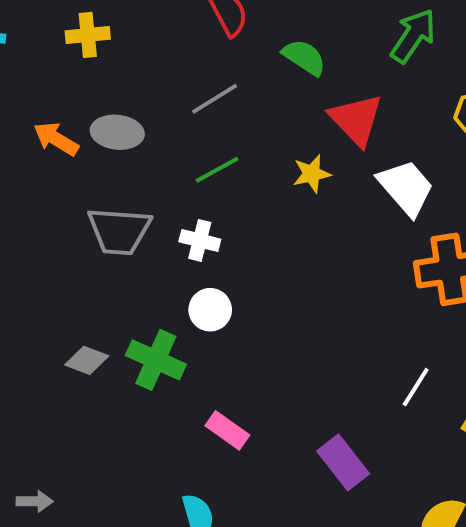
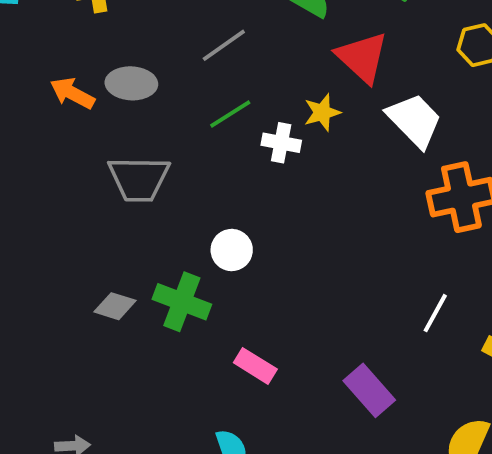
white cross: (200, 240) -> (281, 143), moved

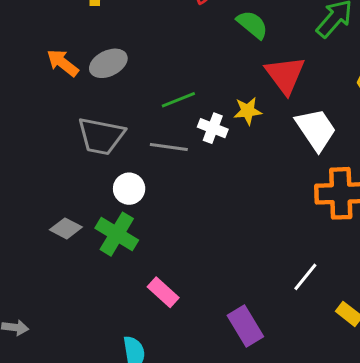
gray line: (224, 45) -> (169, 147), moved, turned 33
gray ellipse: (131, 83) -> (108, 63), turned -39
white circle: (232, 250) -> (129, 189), moved

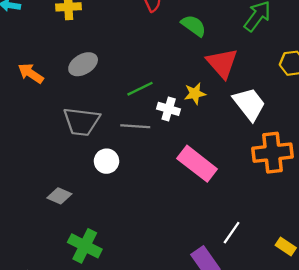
orange arrow: (63, 63) -> (31, 73), moved
green cross: (117, 234) -> (85, 246), moved
white line: (305, 277) -> (232, 233), moved
pink rectangle: (163, 292) -> (197, 164), moved, size x1.6

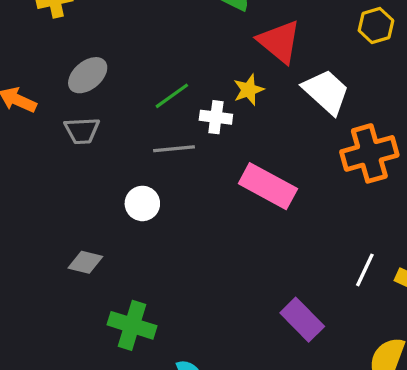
gray trapezoid: (82, 122) -> (82, 131), moved, size x0.7
white line: (232, 233) -> (365, 270), moved

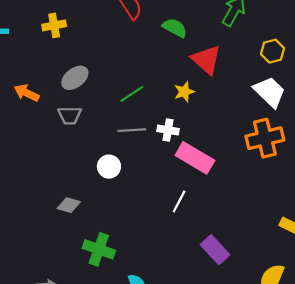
white trapezoid: (326, 92) -> (270, 92), moved
white cross: (216, 117) -> (168, 130), moved
white line: (365, 270) -> (179, 202), moved

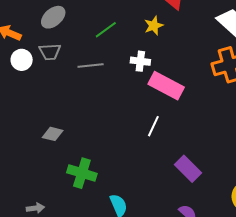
gray line: (132, 130) -> (91, 66), moved
white circle: (109, 167) -> (22, 60), moved

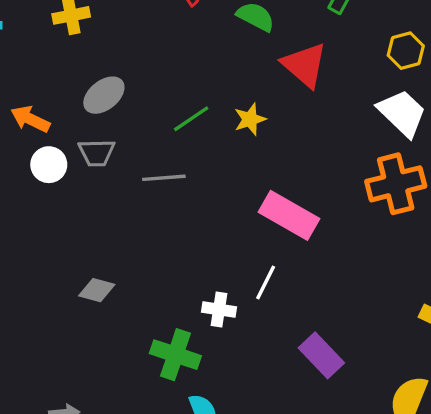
yellow star: (154, 26) -> (250, 119), moved
white cross: (140, 61) -> (219, 309), moved
green cross: (82, 173) -> (175, 355), moved

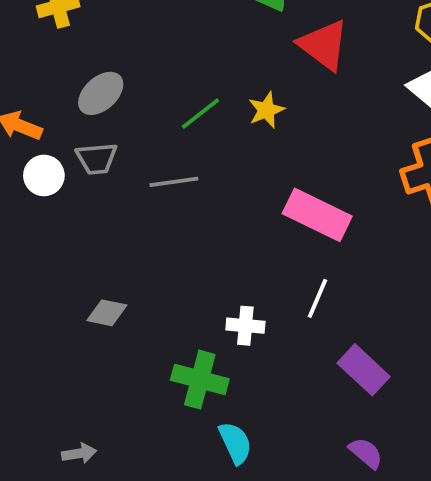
white line: (266, 282) -> (318, 298), moved

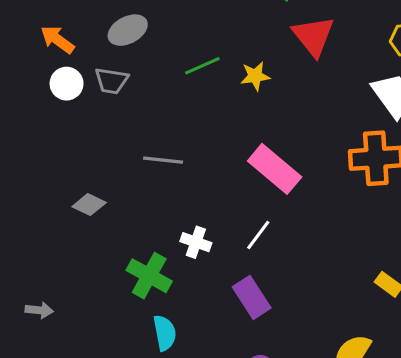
gray line: (174, 182) -> (163, 160), moved
purple rectangle: (364, 370) -> (252, 297), moved

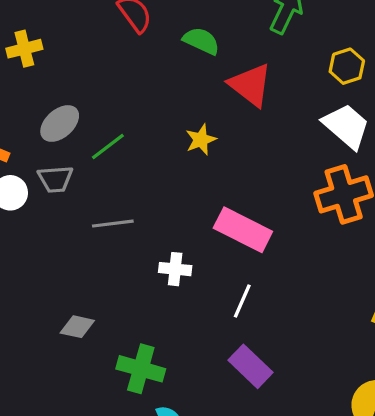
green line: (202, 66) -> (108, 147), moved
gray line: (163, 160) -> (113, 224), moved
gray diamond: (89, 205) -> (77, 327), moved
white cross: (196, 242) -> (175, 269), moved

